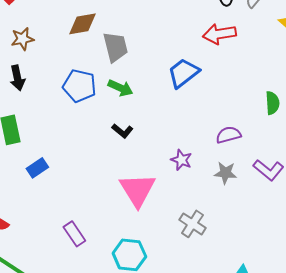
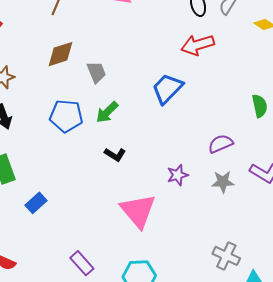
gray trapezoid: (115, 47) -> (96, 72), size x0.7
green arrow: (120, 88) -> (107, 112), turned 120
purple star: (181, 160) -> (178, 175), turned -30
gray cross: (192, 224) -> (226, 256), moved

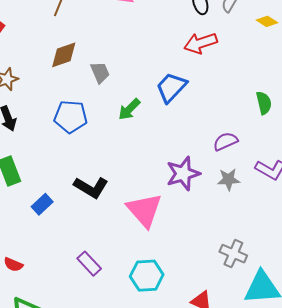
green arrow: (107, 112) -> (129, 109), moved
black L-shape: (115, 154) -> (91, 187), moved, size x1.6
purple star: (178, 175) -> (183, 174), size x1.6

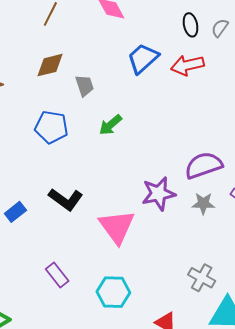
blue trapezoid: (171, 87) -> (143, 58), moved
purple semicircle: (225, 141) -> (204, 165), size x1.5

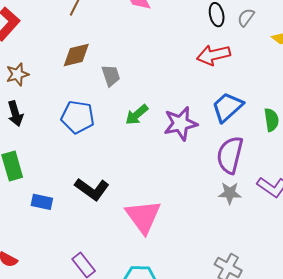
blue trapezoid: (143, 58) -> (227, 107), moved
purple semicircle: (204, 165) -> (230, 155), turned -57
purple star: (159, 194) -> (180, 124), moved
blue rectangle: (15, 212) -> (42, 202), turned 50

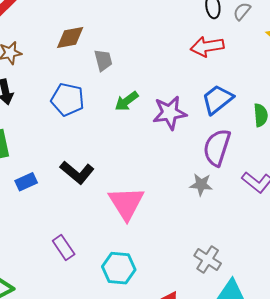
gray star: (230, 193) -> (201, 185), moved
blue rectangle: (42, 202) -> (26, 182), turned -40

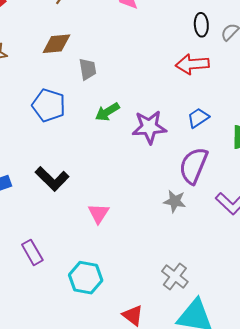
blue trapezoid: (218, 99) -> (198, 118), size x0.7
pink triangle: (126, 203) -> (99, 213), size x0.6

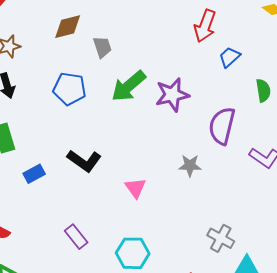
red arrow: (192, 64) -> (205, 26), turned -56
green arrow: (107, 112) -> (128, 86), size x1.5
blue trapezoid: (198, 118) -> (230, 57), moved
gray star: (175, 201) -> (190, 166), moved

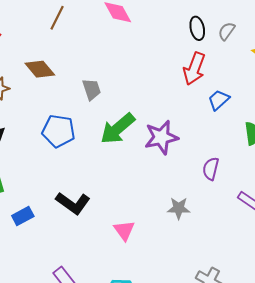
brown diamond: (68, 27) -> (40, 69), moved, turned 64
purple semicircle: (222, 126) -> (211, 169), size x0.6

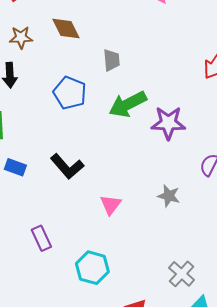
blue rectangle: (23, 216) -> (15, 167), turned 35

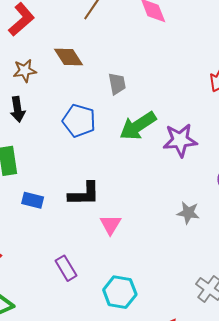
black L-shape: (67, 166) -> (84, 194), turned -44
pink triangle: (111, 205) -> (110, 225), moved

